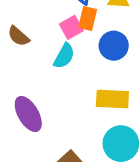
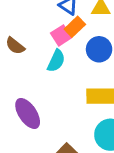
orange rectangle: (88, 18) -> (75, 27), turned 36

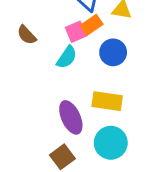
purple ellipse: (28, 113) -> (71, 117), moved

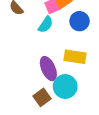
cyan circle: (111, 143) -> (65, 86), moved

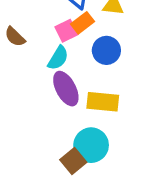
purple ellipse: (48, 69) -> (66, 89), moved
brown square: (42, 97) -> (73, 161), moved

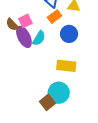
pink square: (66, 31) -> (25, 21), moved
purple ellipse: (66, 89) -> (24, 37), moved

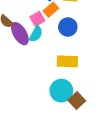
pink square: (25, 21) -> (37, 19), moved
brown square: (47, 102) -> (77, 101), moved

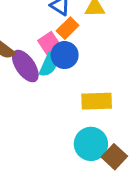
blue circle: (68, 27) -> (65, 55), moved

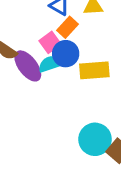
cyan semicircle: (49, 65) -> (50, 64), turned -130
yellow rectangle: (97, 101) -> (94, 70), moved

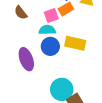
blue circle: (66, 54) -> (50, 46), moved
purple ellipse: (28, 66) -> (26, 59), moved

